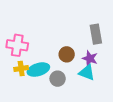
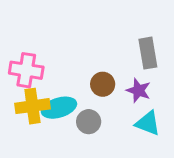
yellow cross: (21, 69) -> (32, 106), size x1.5
cyan triangle: (87, 73) -> (148, 123), moved

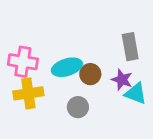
cyan ellipse: (59, 108) -> (67, 67), moved
cyan triangle: (148, 123) -> (136, 93), moved

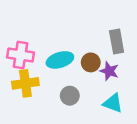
brown circle: (90, 74) -> (91, 62), moved
cyan triangle: (136, 93) -> (113, 103), moved

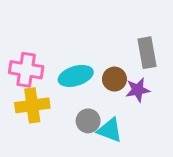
purple star: (109, 71) -> (138, 90), turned -30
cyan triangle: (113, 103) -> (110, 130), moved

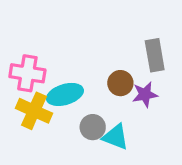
cyan ellipse: (76, 76) -> (65, 94), moved
yellow cross: (32, 105) -> (34, 111), turned 32

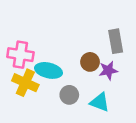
cyan ellipse: (65, 94) -> (49, 70), turned 30
cyan triangle: (116, 137) -> (100, 102), moved

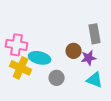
cyan triangle: (100, 102) -> (95, 80), moved

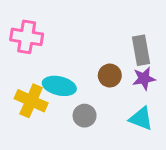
pink cross: (17, 45) -> (27, 37), moved
purple star: (89, 58) -> (144, 78), moved

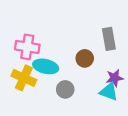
pink cross: (27, 37) -> (27, 47), moved
purple star: (144, 78) -> (115, 78), moved

